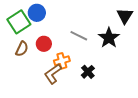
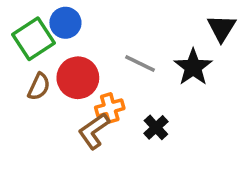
red circle: (44, 44) -> (78, 78), size x1.5

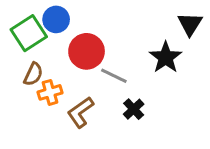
gray line: (140, 64) -> (114, 76), moved
red circle: (78, 78) -> (87, 51), moved
orange cross: (110, 108) -> (50, 92), moved

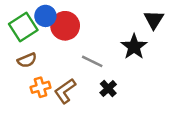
red circle: (87, 51) -> (65, 26), moved
brown semicircle: (33, 74) -> (27, 60), turned 42
orange cross: (50, 92) -> (41, 87), moved

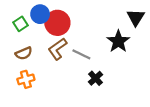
green square: (23, 27) -> (20, 24), size x0.6
orange cross: (41, 87) -> (26, 79), moved
brown L-shape: (65, 91) -> (57, 49), moved

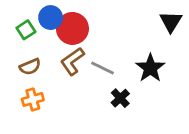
black star: (118, 41) -> (150, 68), moved

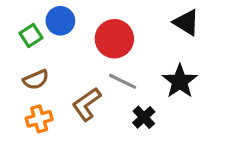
black triangle: (171, 22) -> (186, 22), moved, turned -30
red circle: (72, 28) -> (114, 39), moved
brown L-shape: (72, 61) -> (87, 104), moved

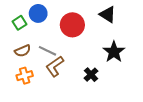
black triangle: (186, 22) -> (108, 14), moved
gray line: (123, 81) -> (47, 51), moved

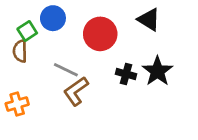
brown semicircle: (23, 51) -> (20, 51), moved, turned 112
black cross: (91, 75) -> (126, 74), moved, turned -32
orange cross: (25, 76) -> (17, 104), moved

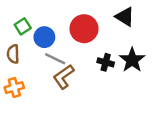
blue circle: (53, 18) -> (44, 37), moved
brown semicircle: (20, 51) -> (13, 54), moved

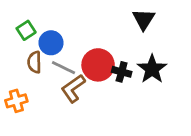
black triangle: (125, 17) -> (144, 19), turned 30
red circle: (84, 29) -> (98, 65), moved
brown semicircle: (13, 54) -> (34, 62), moved

